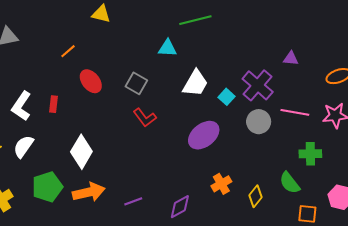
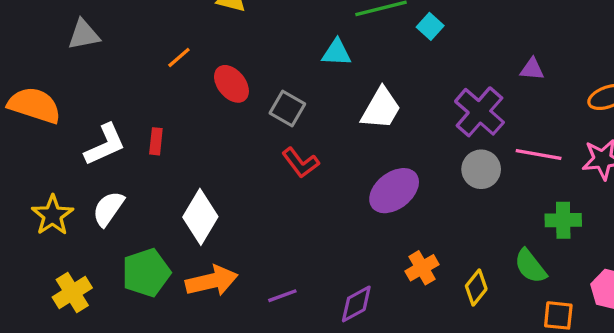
red ellipse: (91, 81) -> (231, 84), moved
cyan square: (226, 97) -> (430, 26), moved
white L-shape: (21, 106) -> (105, 145), turned -148

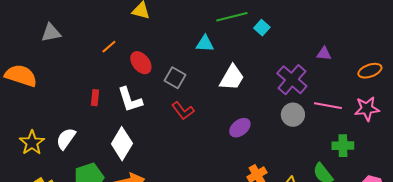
white L-shape: (105, 145) -> (130, 100), moved, turned 96
purple ellipse: (394, 191) -> (240, 128), size x0.7

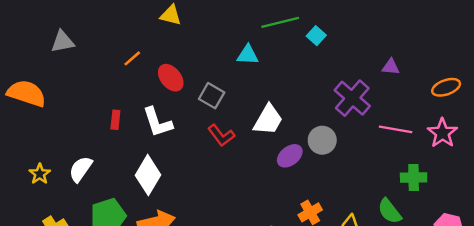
white trapezoid: (232, 78) -> (268, 120), moved
pink star: (367, 109) -> (442, 133), turned -30
gray circle: (293, 115) -> (322, 140), moved
yellow star: (32, 143) -> (40, 174), size x0.7

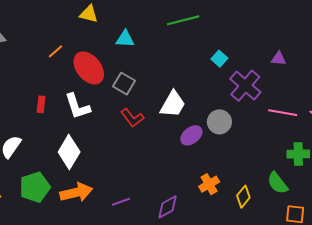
cyan square: (316, 36) -> (219, 59), moved
cyan triangle: (248, 55) -> (125, 39), moved
red ellipse: (171, 78) -> (89, 68), size x1.4

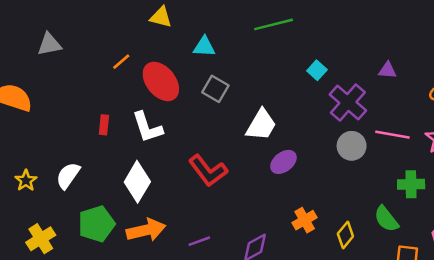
gray square: (124, 84) -> (215, 89), moved
red L-shape: (132, 118) -> (208, 171), moved, size x1.4
gray circle: (219, 122) -> (352, 146), moved

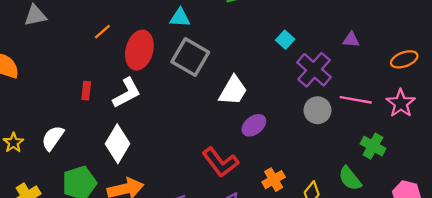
red ellipse: (161, 81) -> (139, 50), turned 54
gray square: (215, 89) -> (190, 57), size x1.5
white L-shape: (147, 127) -> (127, 93), turned -100
red L-shape: (208, 171) -> (220, 162), moved
green cross: (411, 184) -> (373, 146), turned 30

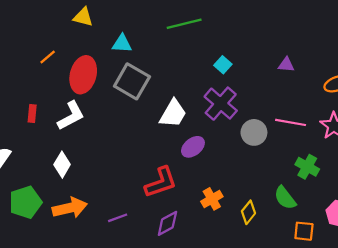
purple cross: (314, 70) -> (221, 104), moved
white diamond: (117, 144) -> (62, 165), size x0.7
red L-shape: (220, 162) -> (161, 182), turned -72

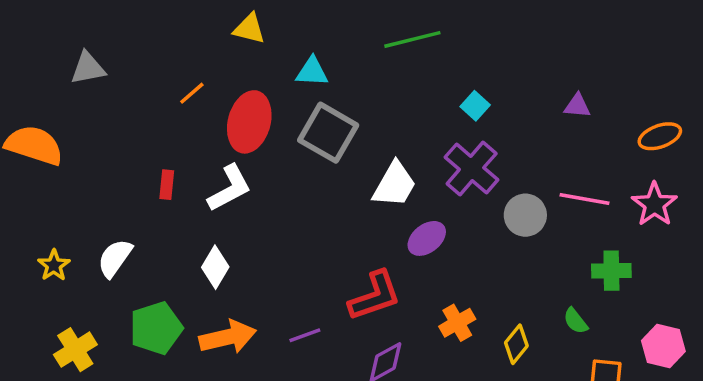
green cross: (307, 167) -> (611, 271), turned -30
green semicircle: (285, 198) -> (576, 321), size x0.7
purple line: (118, 218) -> (305, 335), moved

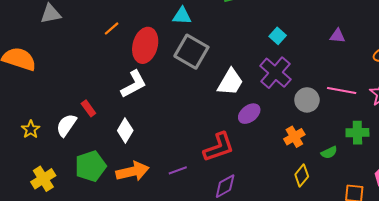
red rectangle: (167, 185) -> (88, 108), moved, turned -42
green semicircle: (576, 321) -> (329, 152), moved, turned -77
orange cross: (457, 323) -> (294, 137), moved

